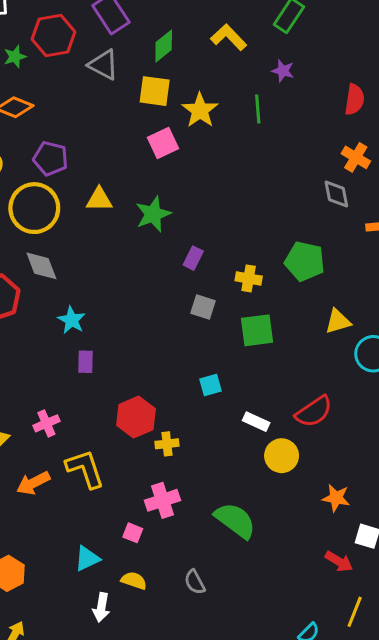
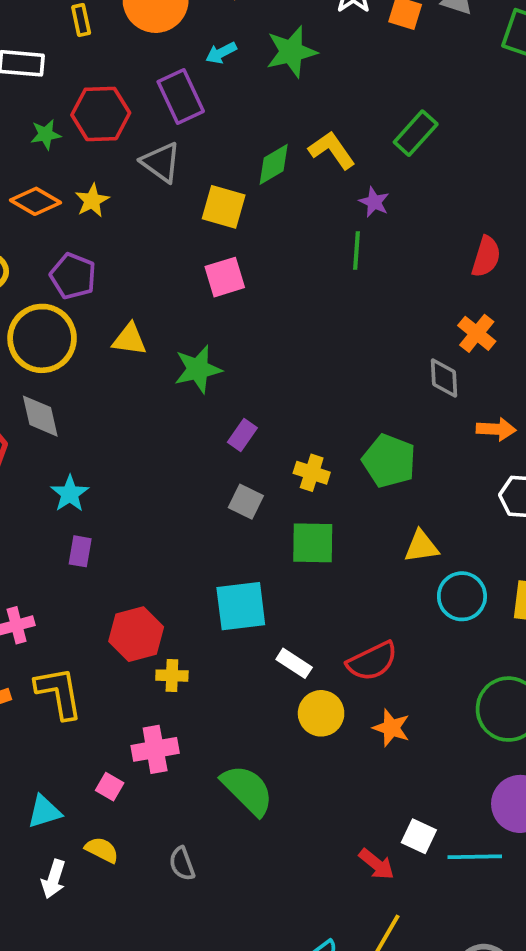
green diamond: (164, 46) -> (274, 164), moved
purple star: (283, 71) -> (374, 202), moved
yellow star: (200, 110) -> (92, 200), moved, size x0.7
cyan square: (210, 385) -> (241, 606), size x1.8
orange star: (336, 498) -> (391, 728), moved

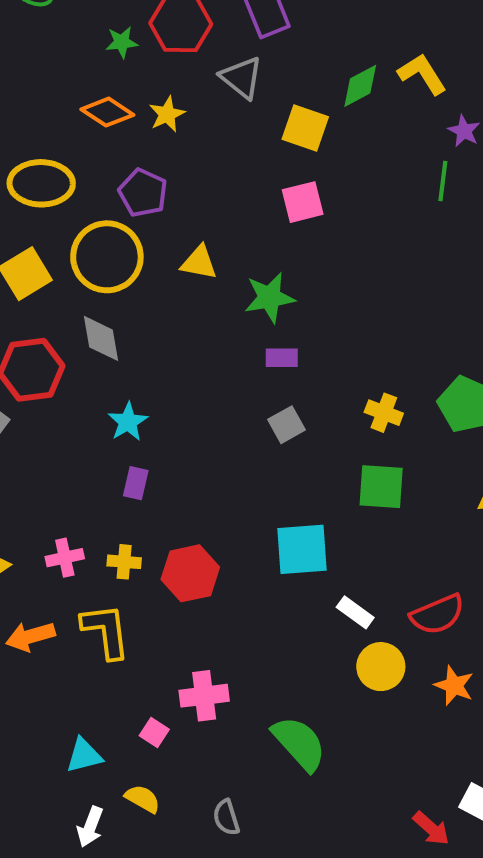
purple rectangle: (242, 435) -> (282, 358), moved, turned 52
gray square: (246, 502) -> (287, 425), moved, turned 32
yellow cross: (172, 676) -> (124, 562), moved

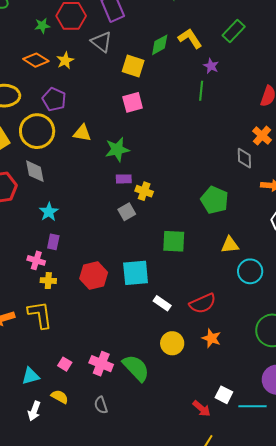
yellow cross: (384, 413) -> (144, 191), moved
pink cross: (65, 558) -> (36, 260), moved, turned 30
red hexagon: (190, 573) -> (94, 275), moved
yellow circle: (381, 667) -> (172, 343), moved
pink cross: (204, 696) -> (101, 364), moved, turned 30

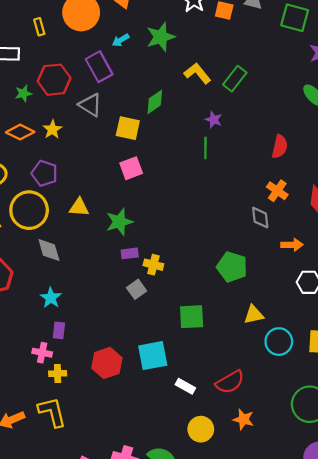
yellow L-shape: (190, 38) -> (197, 73), moved
gray diamond: (35, 171) -> (49, 250), moved

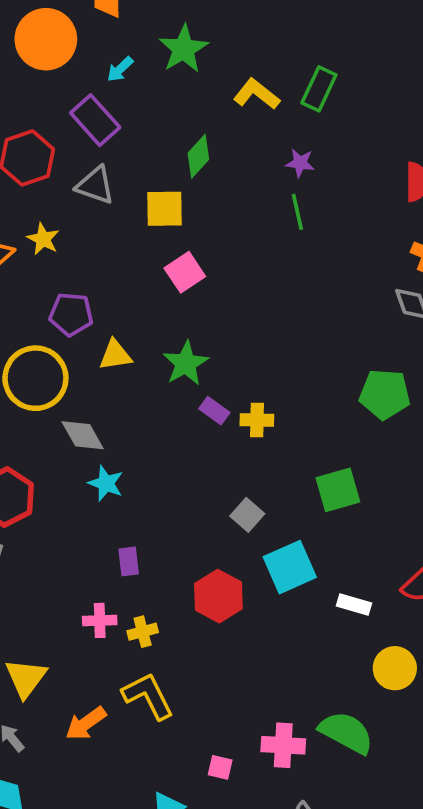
purple pentagon: (44, 173) -> (71, 314), moved
purple rectangle: (130, 253) -> (214, 411), turned 56
gray square: (137, 289) -> (247, 515), moved
cyan star: (51, 298) -> (106, 483), moved
pink cross: (42, 353) -> (100, 620), moved

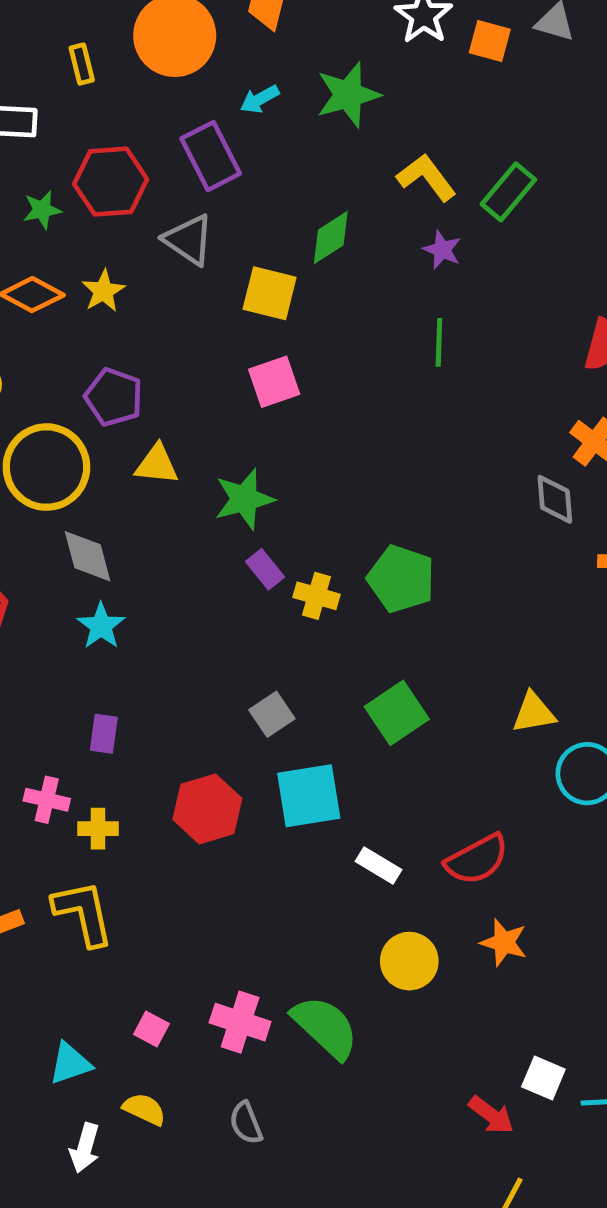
purple star: (300, 163) -> (442, 250), moved
green pentagon: (385, 394) -> (401, 579), moved
green square: (338, 490) -> (397, 713), turned -33

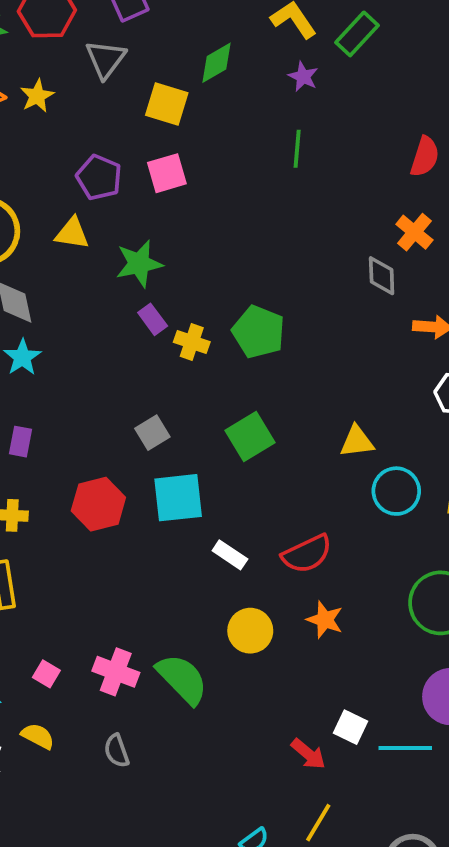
gray triangle: (189, 240) -> (106, 59), turned 30
purple pentagon: (114, 397) -> (99, 177), moved

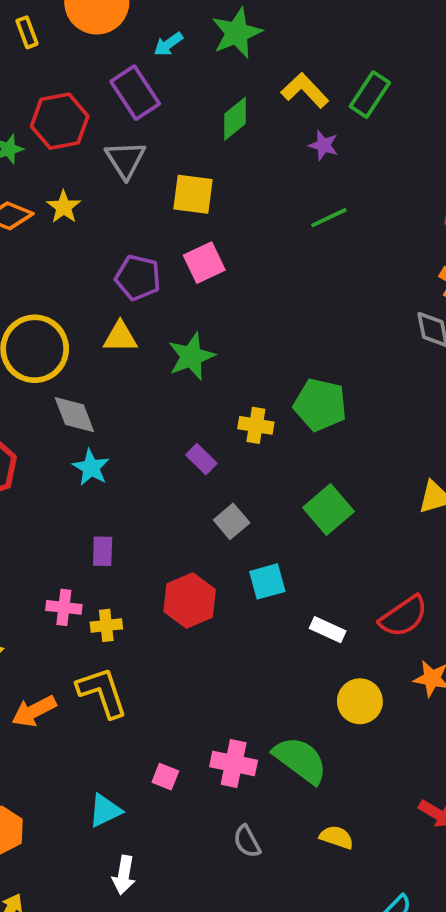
green diamond: (217, 63) -> (235, 119), moved
green line: (297, 149) -> (329, 218), turned 69
purple rectangle: (153, 319) -> (201, 459), moved
cyan square: (178, 498) -> (267, 581), size x0.7
yellow semicircle: (38, 736) -> (337, 837), moved

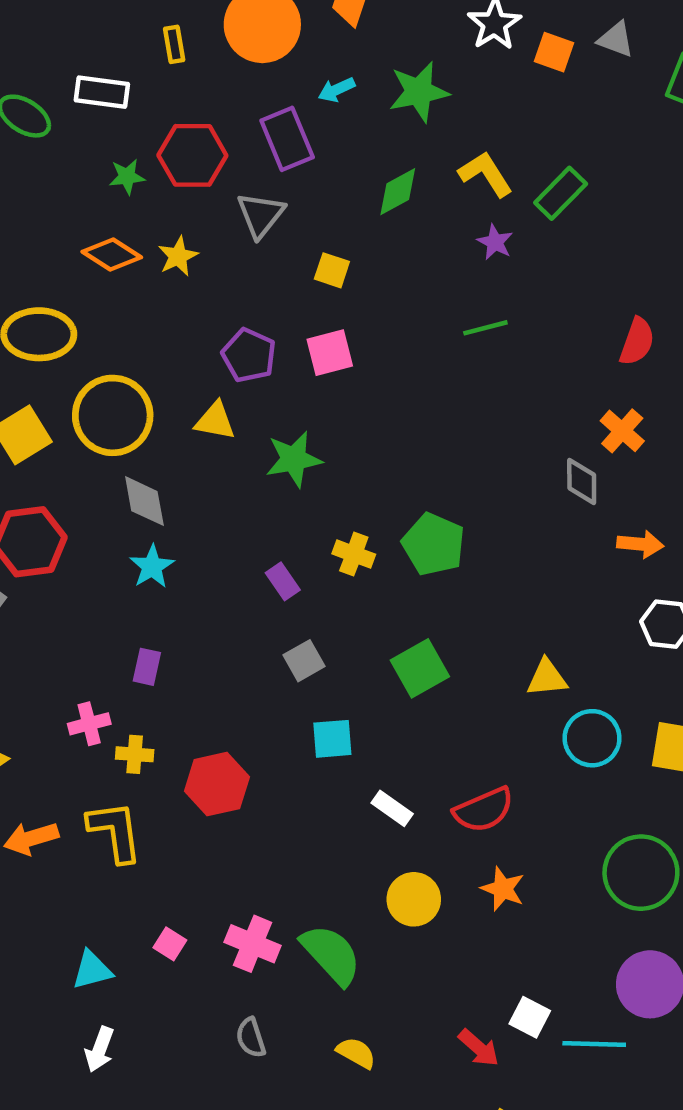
yellow square: (193, 194) -> (332, 270), size x0.7
red hexagon: (190, 601) -> (217, 784), moved
pink cross: (64, 607) -> (89, 724), turned -32

